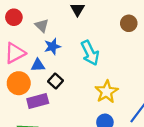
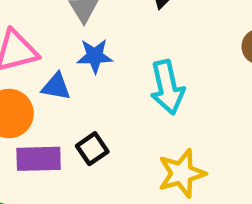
black square: (56, 81) -> (92, 149), moved

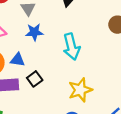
blue triangle: (56, 87) -> (17, 60), moved

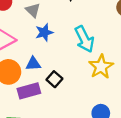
yellow star: (80, 90) -> (101, 67), moved

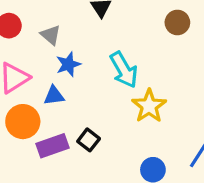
blue triangle: (33, 64) -> (54, 96), moved
black square: (54, 79) -> (89, 140), moved

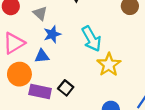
purple rectangle: (52, 146) -> (40, 92), turned 30

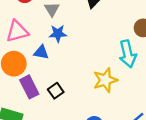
cyan arrow: (91, 39) -> (128, 54), moved
purple rectangle: (40, 92) -> (29, 87), turned 35

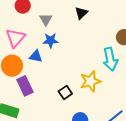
pink triangle: (17, 31) -> (15, 38), turned -35
black square: (56, 91) -> (65, 92), moved

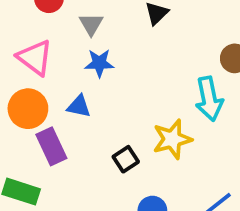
pink triangle: (15, 38) -> (35, 58), turned -35
blue triangle: (36, 56) -> (79, 106), moved

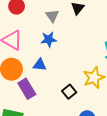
gray triangle: (91, 24) -> (52, 16), moved

